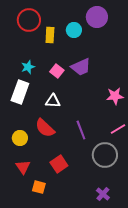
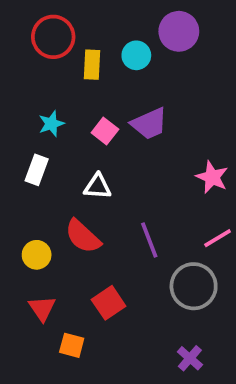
white rectangle: (20, 92) -> (37, 170), size x0.7
pink star: (115, 96) -> (212, 177), turned 30

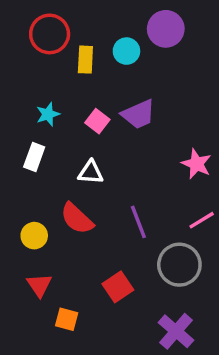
red square: (109, 303) -> (118, 287), moved
purple cross: (190, 358) -> (176, 331), size x1.5

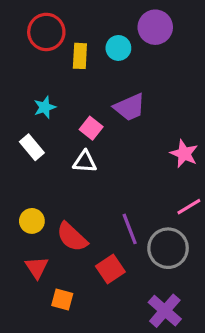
pink square: (97, 121) -> (91, 128), moved
white rectangle: (34, 157) -> (32, 147), turned -60
red semicircle: (77, 219) -> (72, 237), moved
purple line: (138, 222) -> (130, 229), moved

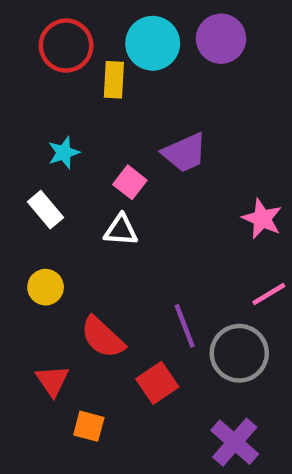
cyan circle: (118, 48) -> (153, 43), moved, size x1.5
yellow circle: (32, 221) -> (46, 287), moved

